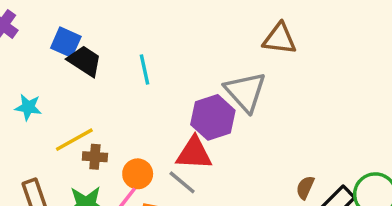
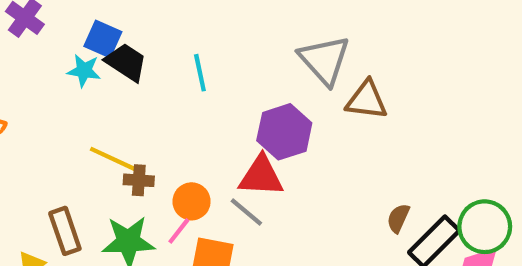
brown triangle: (280, 39) -> (367, 100), moved
gray triangle: (245, 92) -> (324, 60), moved
cyan star: (28, 107) -> (84, 71), moved
yellow line: (74, 140) -> (113, 159), turned 54

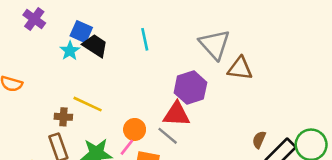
cyan star: (84, 71) -> (70, 51), turned 30
cyan line: (200, 73) -> (145, 39), moved
brown cross: (139, 180) -> (63, 117), moved

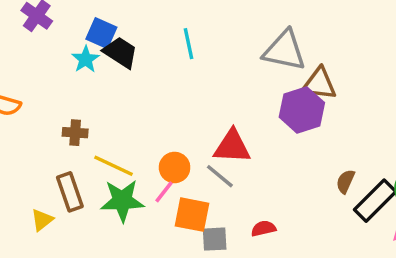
gray triangle: (215, 44) -> (284, 51), turned -36
purple hexagon: (190, 88) -> (302, 110), moved
yellow line: (88, 104) -> (113, 166), moved
brown cross: (63, 117) -> (75, 133), moved

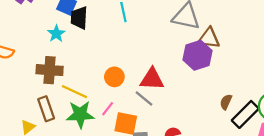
black trapezoid: (120, 52) -> (79, 18), turned -120
cyan star: (86, 59) -> (56, 34), moved
brown cross: (75, 133) -> (50, 70), size x1.6
orange circle: (175, 167) -> (114, 77), moved

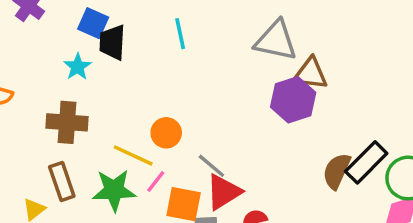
red triangle: (152, 79) -> (224, 192), moved, turned -35
yellow line: (75, 92) -> (133, 155), moved
brown semicircle: (226, 102) -> (337, 171), size x1.5
black rectangle: (245, 114) -> (366, 162), moved

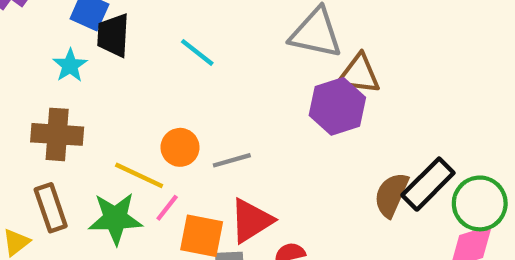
cyan line: (180, 34) -> (197, 52), moved, turned -40
gray line: (211, 166) -> (232, 160), moved, turned -56

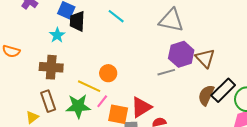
cyan line: (197, 52) -> (116, 16), moved
brown triangle: (359, 74) -> (205, 58), moved, turned 40
gray line: (232, 160) -> (166, 72), moved

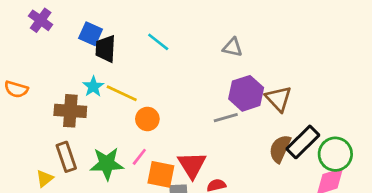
gray triangle: (171, 20) -> (233, 47), size x0.6
cyan star: (57, 35) -> (93, 87), moved
yellow line: (89, 86) -> (122, 93), moved
red triangle: (141, 107) -> (192, 165), turned -30

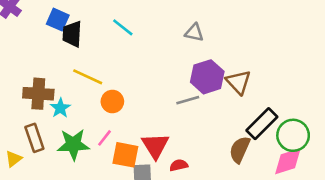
cyan star: (93, 87) -> (60, 108), moved
brown semicircle: (280, 149) -> (240, 150), moved

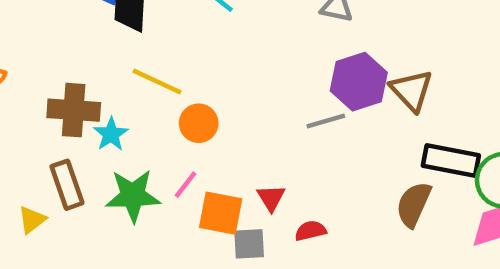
black rectangle: (262, 124) -> (451, 161), turned 56
red triangle: (155, 146) -> (271, 198), size x0.6

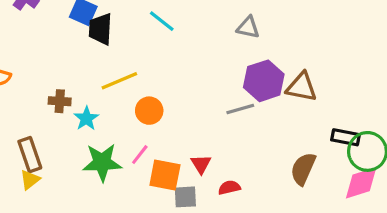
yellow line: (157, 82) -> (119, 81), turned -48
brown triangle: (411, 90) -> (302, 87), turned -36
brown cross: (74, 110) -> (60, 101), size x0.6
black rectangle: (451, 161) -> (345, 137), moved, size x0.7
brown rectangle: (67, 185) -> (30, 155), moved

